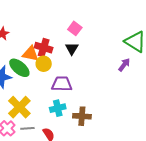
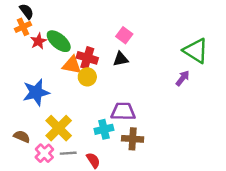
black triangle: (72, 49) -> (121, 59), turned 48
green ellipse: (19, 68) -> (59, 41), moved
purple trapezoid: (62, 84) -> (123, 111), moved

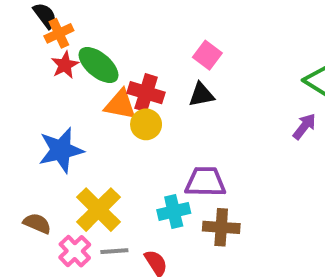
orange cross: (23, 27) -> (59, 33), moved

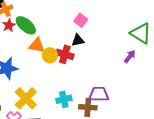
red cross: (146, 93) -> (65, 54), moved
purple trapezoid: (205, 182) -> (99, 94), moved

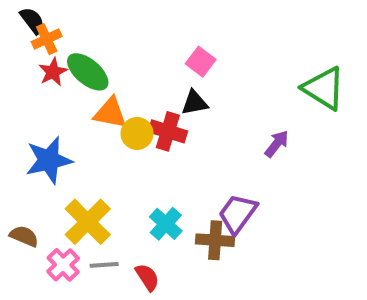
purple arrow: (130, 56) -> (277, 144), moved
purple trapezoid: (99, 94) -> (238, 214), turned -55
cyan cross: (64, 99) -> (166, 224), turned -35

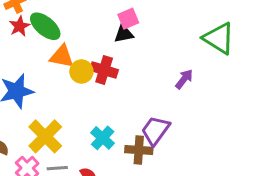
pink square: (201, 62) -> (128, 19), turned 30
black triangle: (195, 103) -> (124, 34), moved

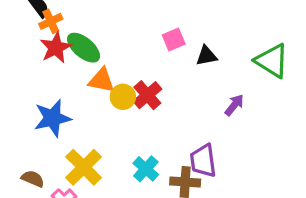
red star: (20, 26) -> (56, 48), size x1.4
black triangle: (124, 34) -> (206, 56), moved
red cross: (104, 70) -> (147, 95), turned 32
purple trapezoid: (155, 130) -> (203, 161), turned -44

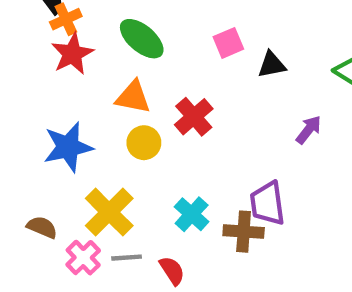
green ellipse: (84, 48) -> (142, 39), moved
yellow circle: (123, 97) -> (144, 143), moved

